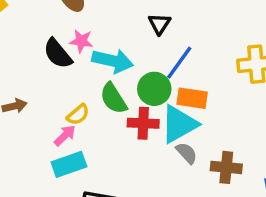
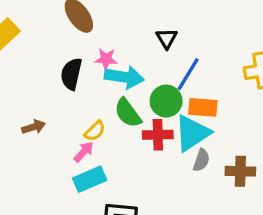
pink star: (81, 41) -> (106, 59), moved
black semicircle: (58, 54) -> (71, 74), turned 56
gray semicircle: (187, 153) -> (201, 160), turned 65

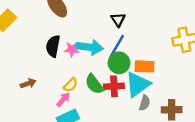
pink star: (106, 59) -> (72, 49), moved
blue line: (188, 74) -> (117, 46), moved
green semicircle: (128, 113) -> (94, 84), moved

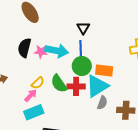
blue line: (117, 46) -> (81, 51), turned -35

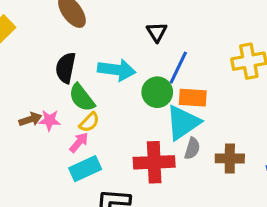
blue line: (81, 51) -> (178, 68), moved, turned 30
pink star: (41, 52) -> (49, 120), moved
green semicircle: (59, 84) -> (82, 98), moved
red cross: (76, 86) -> (154, 162), moved, size x1.4

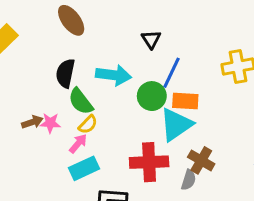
gray semicircle: (192, 148) -> (189, 180), moved
brown cross: (230, 158) -> (201, 160), moved, turned 30

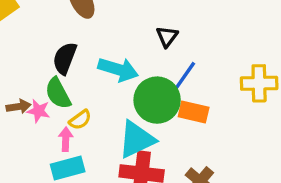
green circle: (152, 96) -> (157, 100), size x1.4
green semicircle: (81, 101) -> (58, 93), moved
cyan triangle: (176, 125) -> (137, 139), moved
pink arrow: (78, 144) -> (66, 139), turned -48

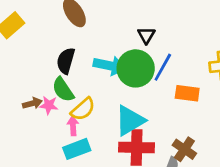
green circle: (157, 100) -> (136, 68), moved
orange rectangle: (194, 112) -> (187, 93), moved
yellow semicircle: (80, 120) -> (83, 109), size x1.4

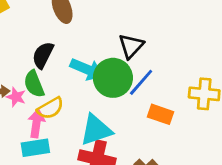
black triangle: (146, 35) -> (131, 46), size x1.4
pink arrow: (73, 126) -> (36, 123), size x1.4

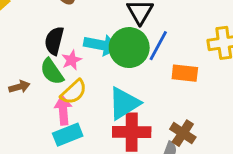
pink star: (16, 97) -> (72, 60), moved, turned -30

